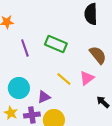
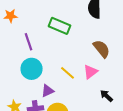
green rectangle: (56, 44) -> (60, 26), moved
cyan circle: (19, 88) -> (32, 69), moved

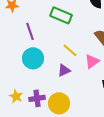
yellow line: (68, 73) -> (70, 50), moved
purple triangle: (48, 91) -> (64, 70), moved

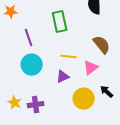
green rectangle: (61, 15) -> (60, 22), turned 55
yellow line: (70, 50) -> (69, 57), turned -35
yellow circle: (59, 103) -> (84, 99), moved

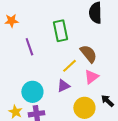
brown semicircle: (102, 45) -> (88, 54), moved
yellow line: (69, 57) -> (69, 66), turned -49
cyan circle: (32, 65) -> (32, 92), moved

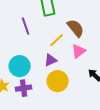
purple line: (29, 47) -> (26, 26), moved
yellow circle: (84, 108) -> (58, 81), moved

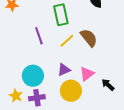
yellow line: (57, 40) -> (67, 41), moved
pink triangle: (79, 51) -> (87, 74), moved

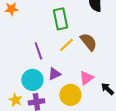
purple line: (39, 36) -> (38, 51), moved
purple triangle: (64, 70) -> (54, 74), moved

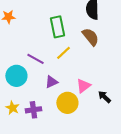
brown semicircle: (88, 42) -> (90, 37), moved
purple line: (38, 51) -> (35, 59), turned -42
cyan circle: (32, 80) -> (16, 76), moved

